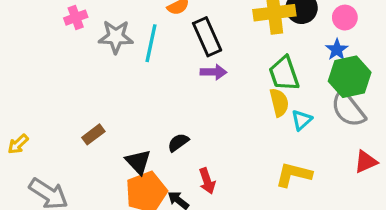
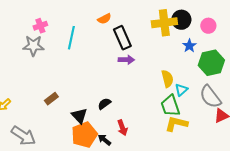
gray star: (116, 37) -> (33, 46), moved
cyan line: (151, 43) -> (71, 38), moved
blue star: (337, 50) -> (189, 46), moved
green trapezoid: (284, 74) -> (170, 106), moved
gray semicircle: (348, 109) -> (210, 97), moved

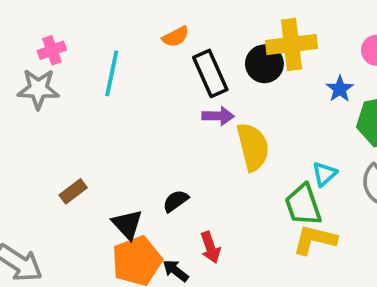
black circle: (181, 20) -> (264, 64), moved
yellow semicircle: (167, 79) -> (253, 147), moved, size x1.4

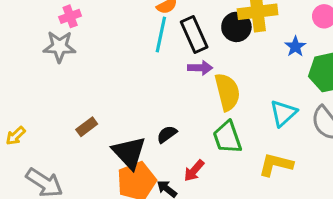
cyan line: (112, 73) -> (161, 34), moved
cyan triangle: (324, 174) -> (283, 113), size x1.4
green trapezoid: (303, 205) -> (227, 137), moved
black triangle: (127, 224) -> (129, 152), size x1.4
red arrow: (210, 247) -> (194, 171), turned 60

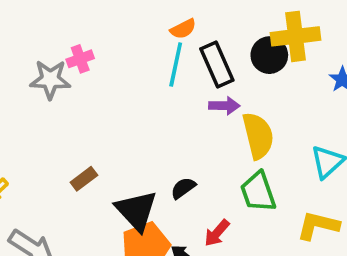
pink cross: (70, 16) -> (80, 59), moved

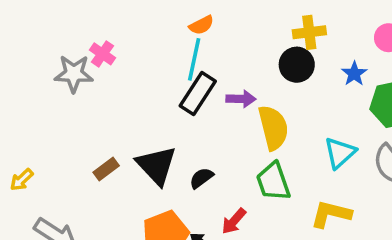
yellow cross: (296, 36) -> (309, 32), size x0.7
black circle: (269, 55) -> (297, 65), moved
pink cross: (80, 59) -> (103, 54), turned -35
black rectangle: (217, 64) -> (198, 93), moved, turned 57
black triangle: (136, 211) -> (156, 165), moved

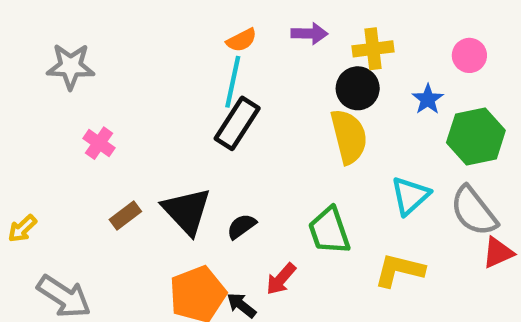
pink cross: (103, 54) -> (99, 143), moved
gray star: (74, 74) -> (71, 66), moved
purple arrow: (241, 99) -> (309, 34), moved
yellow semicircle: (273, 128) -> (349, 137), moved

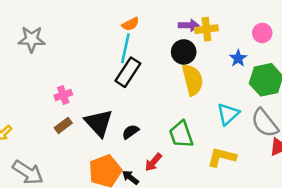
purple arrow: (309, 34) -> (189, 25), moved
black circle: (358, 88) -> (184, 52), moved
pink cross: (99, 143) -> (63, 95), moved, turned 36

